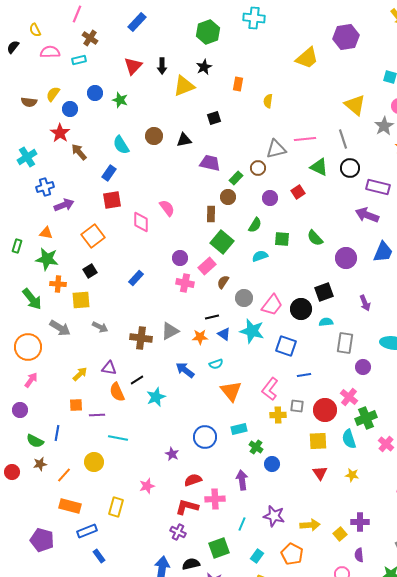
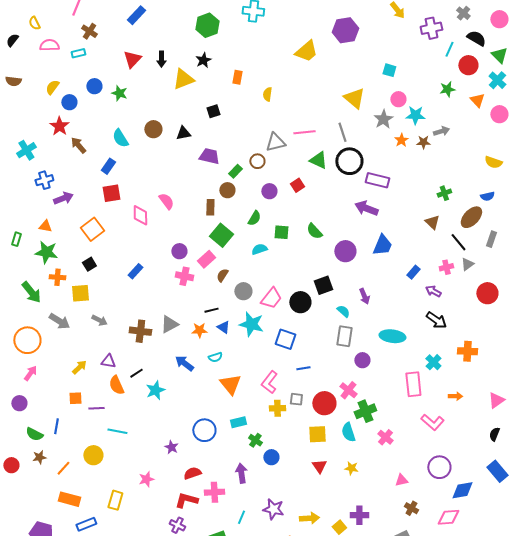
brown semicircle: (29, 102) -> (13, 81), moved
black circle: (350, 168) -> (349, 161), size x1.4
cyan semicircle: (326, 322) -> (343, 311), moved, turned 48

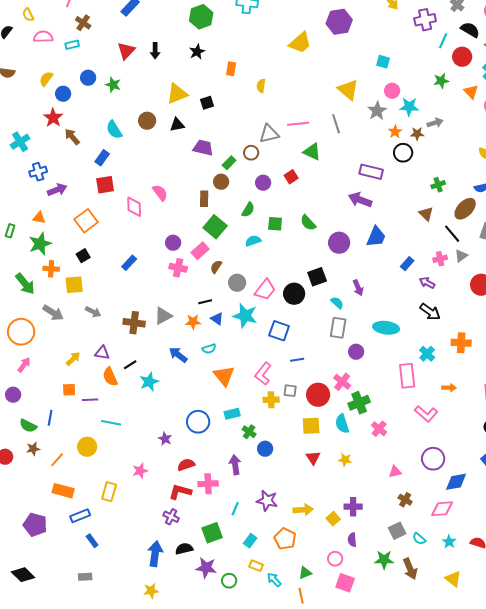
yellow triangle: (183, 79) -> (177, 94), moved
black circle: (349, 161) -> (403, 153), moved, size x0.7
green star: (46, 252) -> (40, 244), turned -30

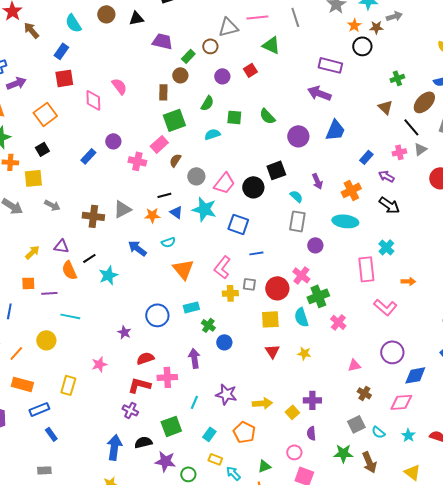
green square: (215, 227) -> (174, 120), turned 30
purple circle: (173, 243) -> (113, 141), moved
orange cross: (461, 343) -> (351, 190), moved, turned -30

